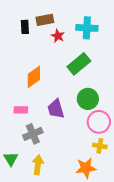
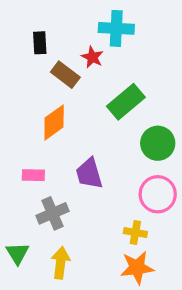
brown rectangle: (45, 20) -> (65, 75), moved, turned 48
cyan cross: (87, 28) -> (116, 28), moved
green circle: (88, 99) -> (158, 143), moved
yellow cross: (100, 146) -> (135, 233), moved

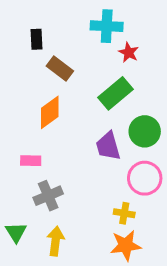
red star: (92, 57) -> (129, 52), moved
purple trapezoid: (89, 174) -> (108, 146), moved

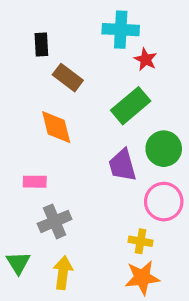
orange diamond: (50, 112) -> (56, 127), turned -68

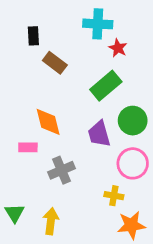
orange diamond: (56, 127) -> (48, 122), moved
gray cross: (55, 221) -> (62, 170), moved
orange star: (142, 278) -> (131, 225), moved

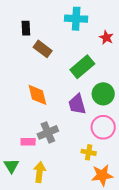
red star: (118, 48) -> (106, 37), moved
pink rectangle: (28, 147) -> (28, 142), moved

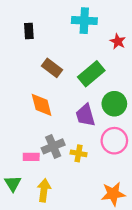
brown rectangle: (43, 49) -> (52, 68), moved
yellow cross: (89, 152) -> (79, 153), moved

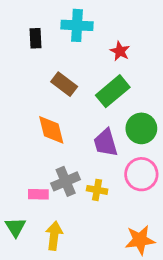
cyan cross: (84, 21) -> (77, 25), moved
red star: (118, 41) -> (120, 51), moved

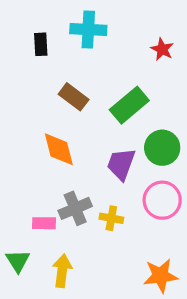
red star: (120, 51) -> (162, 49), moved
purple trapezoid: (106, 143) -> (121, 164), turned 36

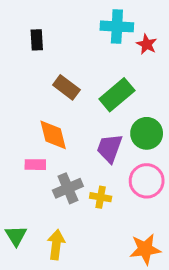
cyan cross: (88, 30) -> (117, 26), moved
pink rectangle: (44, 223) -> (35, 165), moved

